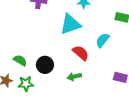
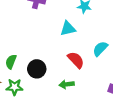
cyan triangle: (70, 24) -> (68, 29), size x0.7
green semicircle: (20, 60) -> (11, 62), turned -104

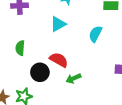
red semicircle: (76, 60) -> (59, 60), moved
green semicircle: (11, 62) -> (20, 48), moved

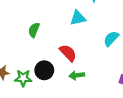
black circle: (40, 72) -> (44, 70), moved

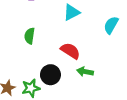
green arrow: (77, 75) -> (85, 72), turned 32

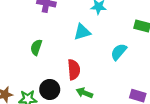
red semicircle: (70, 51) -> (74, 70), turned 42

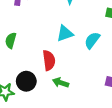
cyan triangle: (82, 32) -> (65, 33), moved

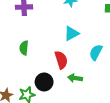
cyan semicircle: (92, 40) -> (96, 52), moved

